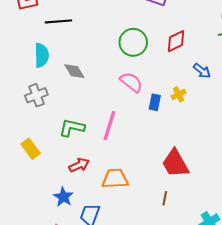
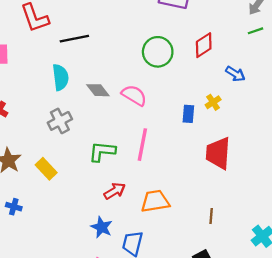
pink semicircle: (131, 82) -> (134, 95), moved
yellow rectangle: (31, 149) -> (46, 169), moved
red trapezoid: (175, 163) -> (218, 153), moved, turned 40

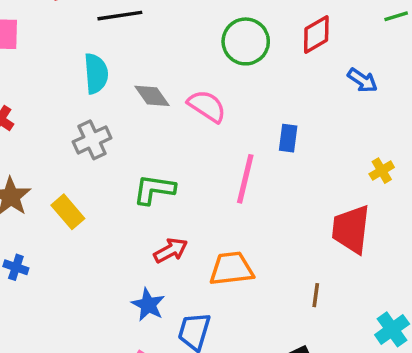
yellow cross: (213, 102) -> (382, 171), moved
pink line: (142, 145) -> (245, 179), moved
red trapezoid: (218, 153) -> (351, 229), moved

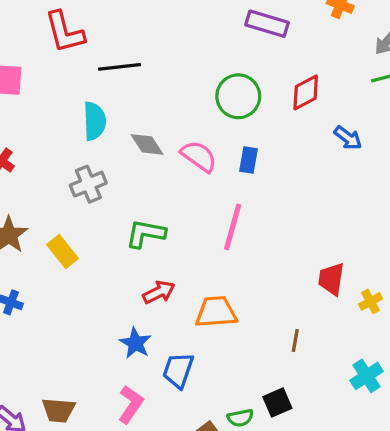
blue rectangle: (288, 138) -> (249, 160), moved
yellow cross: (382, 171) -> (371, 301), moved
red trapezoid: (351, 229) -> (331, 279), size x0.7

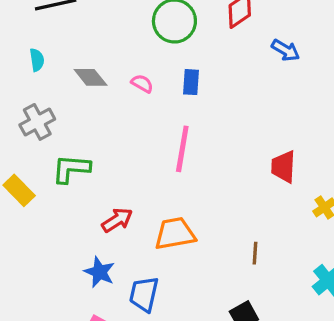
cyan semicircle: (95, 121) -> (37, 60), size x0.6
pink semicircle: (199, 156) -> (142, 84), size x0.6
green L-shape: (146, 234) -> (71, 169), moved
red trapezoid: (331, 279) -> (283, 167), moved

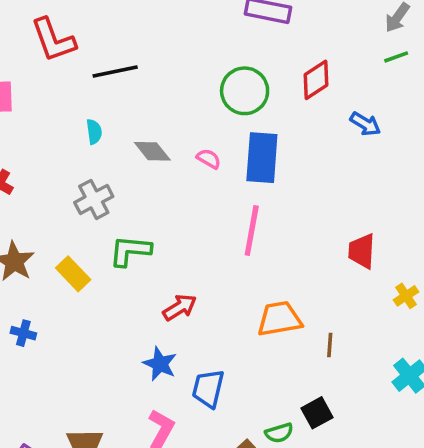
blue rectangle: (191, 82) -> (262, 158), size x1.8
orange trapezoid: (175, 234) -> (279, 319), moved

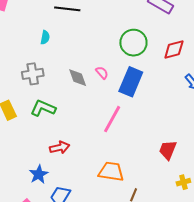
gray diamond: (152, 151) -> (78, 78), moved

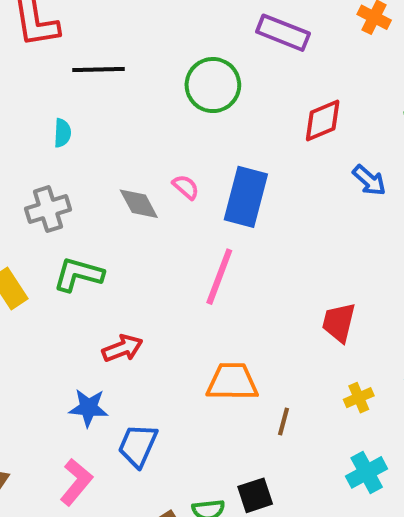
green circle: (133, 43) -> (213, 85), moved
blue star: (39, 174) -> (88, 408), turned -30
yellow cross: (183, 182) -> (359, 398), moved

